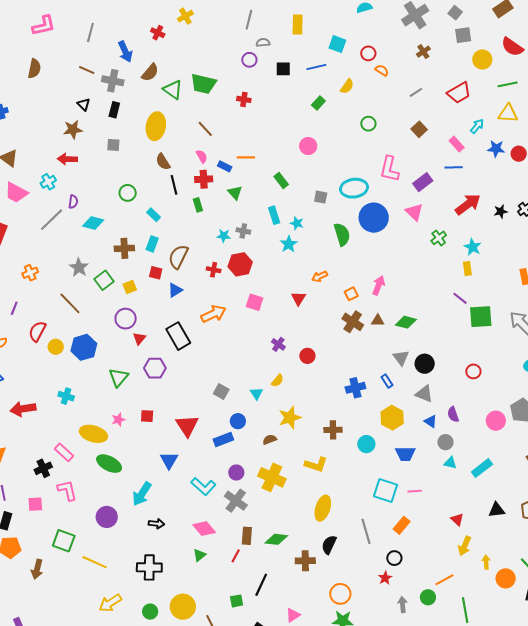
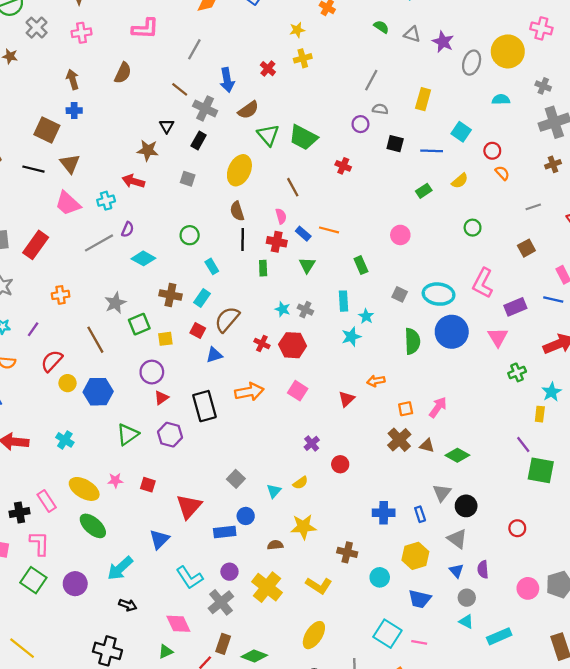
green square: (64, 541) -> (33, 580), moved
yellow line: (95, 562) -> (22, 648), moved

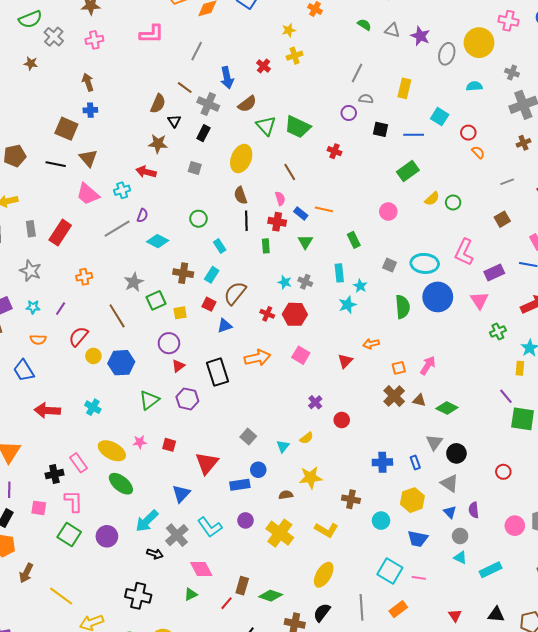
brown semicircle: (123, 73) -> (158, 104), moved
yellow semicircle: (460, 181) -> (432, 199), moved
green rectangle: (424, 191) -> (408, 171), size x1.5
gray cross: (221, 602) -> (177, 535), moved

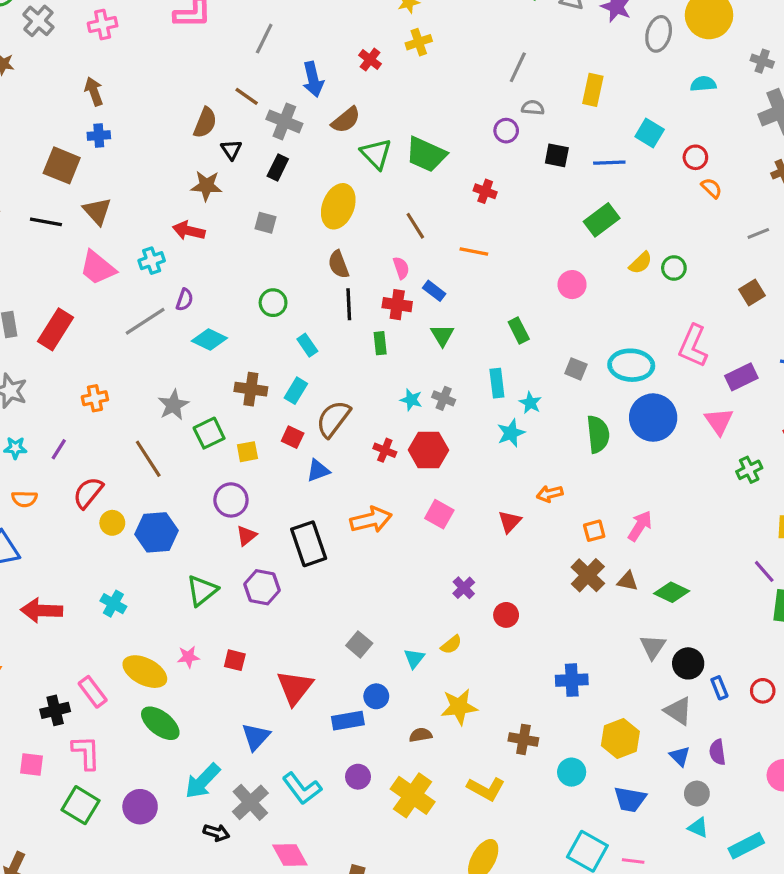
orange line: (324, 209) -> (474, 251), moved
blue rectangle: (415, 462) -> (719, 688), moved

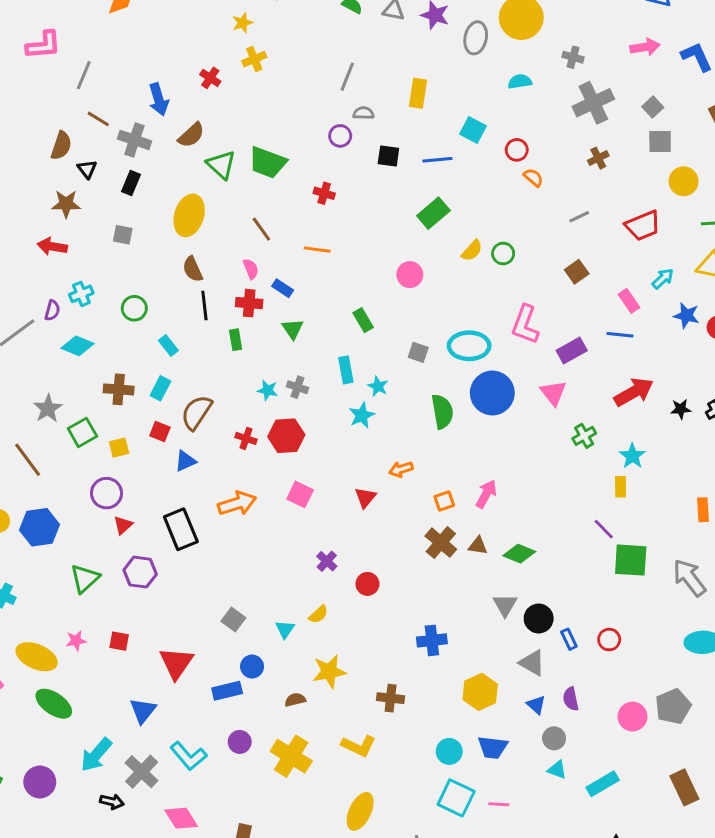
gray line: (264, 39) -> (84, 75), moved
cyan cross: (152, 261) -> (81, 294), moved
cyan circle: (572, 772) -> (449, 751), moved

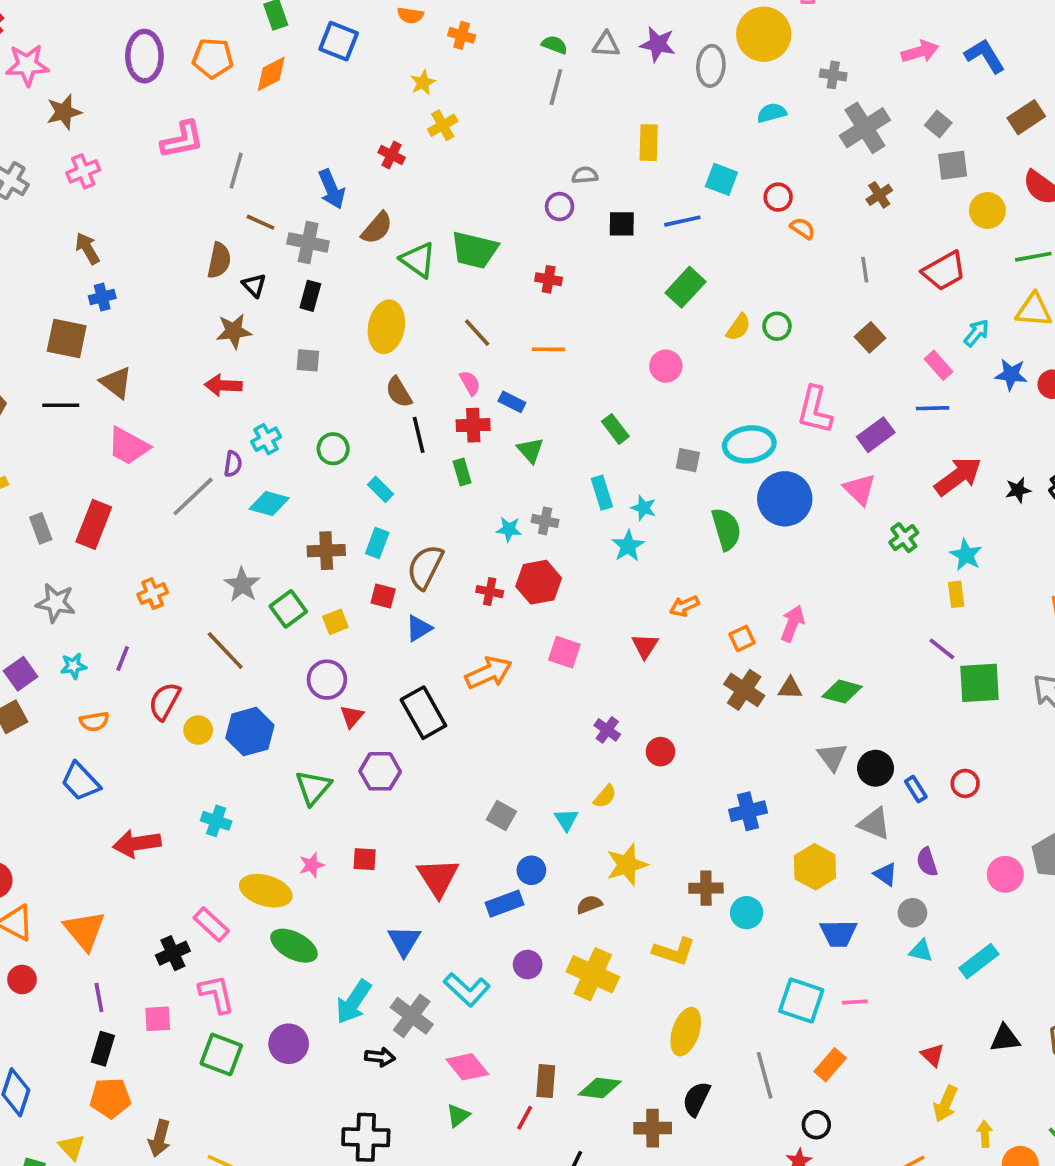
gray line: (347, 77) -> (556, 87), moved
gray line: (579, 217) -> (865, 270), turned -66
cyan circle: (449, 751) -> (747, 913), moved

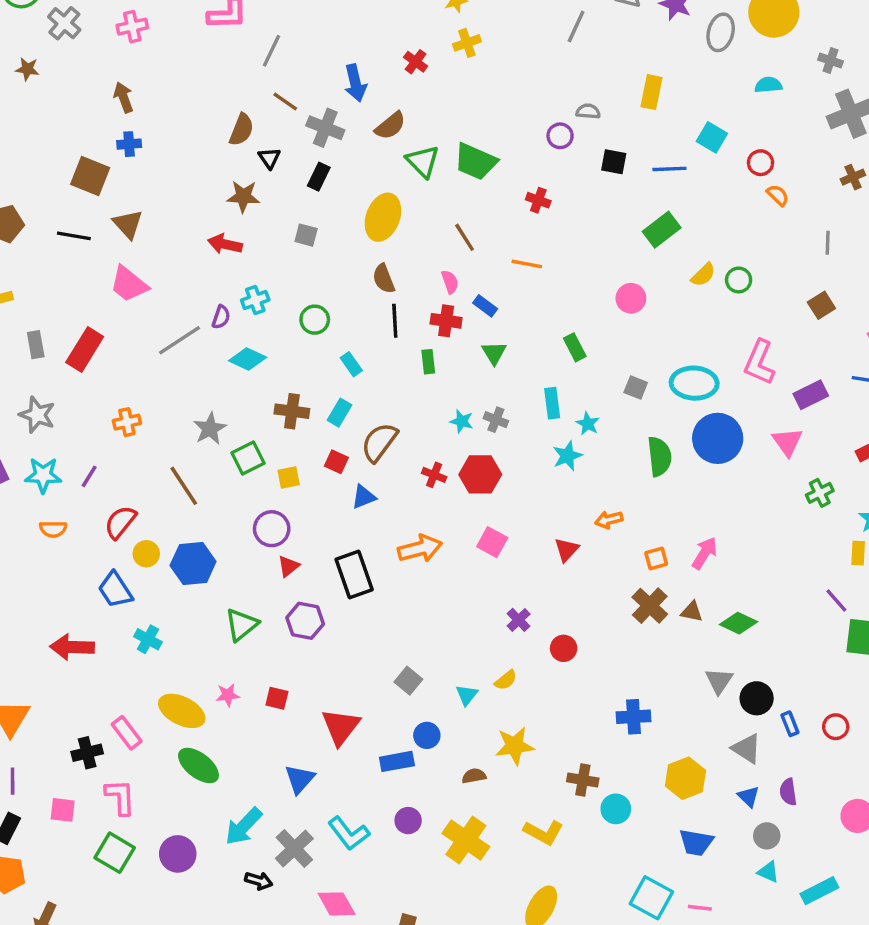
cyan star: (73, 666) -> (43, 475), size x1.5
blue trapezoid: (80, 781) -> (115, 590), moved

